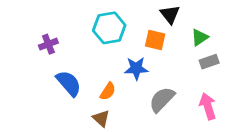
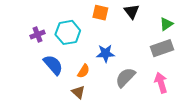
cyan hexagon: (109, 28) -> (68, 32), moved
green triangle: (200, 37) -> (166, 24), moved
orange square: (155, 40) -> (100, 13), moved
gray rectangle: (209, 62) -> (162, 48), size x1.5

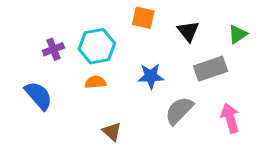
black triangle: (132, 12) -> (188, 31), moved
gray rectangle: (162, 48) -> (211, 69), moved
blue semicircle: (53, 65) -> (38, 96), moved
orange semicircle: (84, 71) -> (95, 82), moved, turned -128

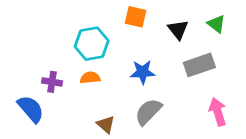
green triangle: (238, 34) -> (216, 24), moved, turned -48
purple cross: (53, 49) -> (52, 82), moved, turned 30
blue semicircle: (38, 96) -> (31, 109), moved
gray semicircle: (179, 111) -> (148, 112), moved

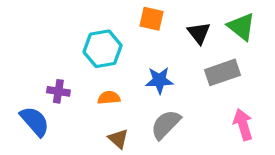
green triangle: (216, 24) -> (241, 27), size x1.4
orange semicircle: (90, 78) -> (109, 98), moved

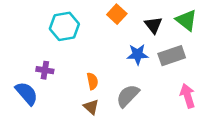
orange square: (151, 19) -> (117, 14), turned 30
cyan hexagon: (103, 49) -> (64, 26), moved
blue star: (159, 80) -> (138, 54), moved
orange semicircle: (109, 98) -> (92, 81), moved, turned 84

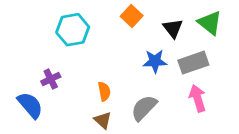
purple cross: (45, 70) -> (51, 79), turned -35
pink arrow: (188, 96) -> (198, 98), moved

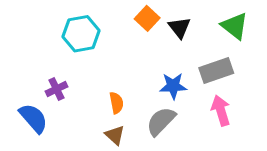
black triangle: (173, 28) -> (179, 28), moved
blue star: (155, 61) -> (173, 86), moved

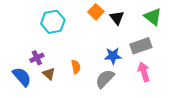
brown triangle: (115, 135) -> (49, 74), moved

